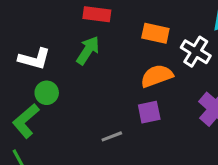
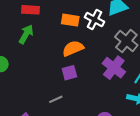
white cross: (196, 52) -> (95, 20), moved
gray line: (112, 136) -> (56, 99), moved

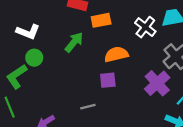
orange rectangle: (70, 20) -> (101, 20), moved, turned -30
green arrow: (26, 34) -> (74, 42), moved

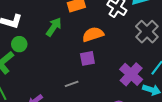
purple cross: (157, 83) -> (131, 74), moved

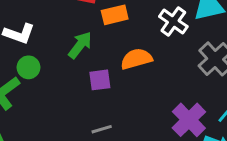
purple square: (87, 58) -> (100, 80), moved

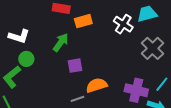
orange semicircle: (136, 59) -> (97, 85), moved
purple cross: (189, 120) -> (136, 90), turned -30

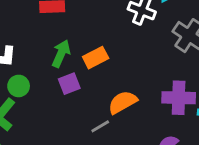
orange rectangle: (83, 21) -> (96, 58), moved
purple square: (75, 66) -> (69, 84), moved

